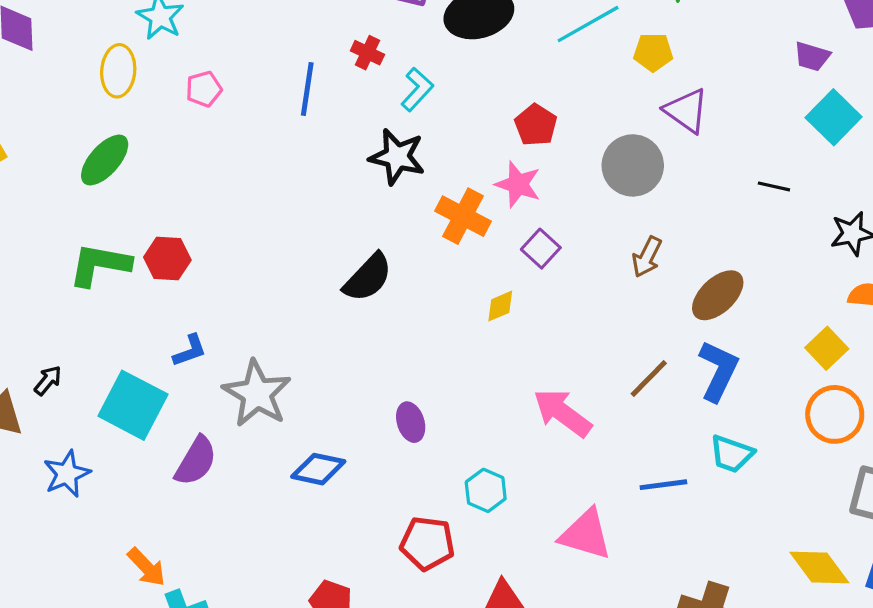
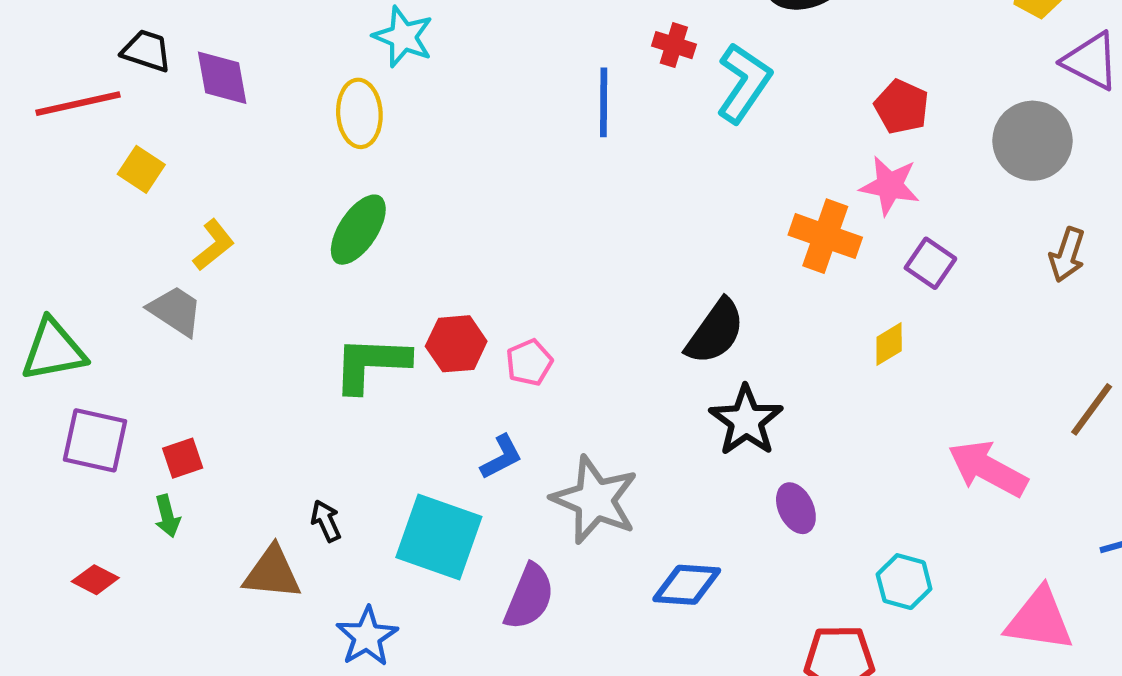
pink pentagon: (204, 89) -> (529, 362), moved
cyan L-shape: (417, 89) -> (744, 83), size x1.4
black star: (397, 157) -> (746, 421), moved, turned 30
black arrow: (48, 380) -> (326, 521), turned -56

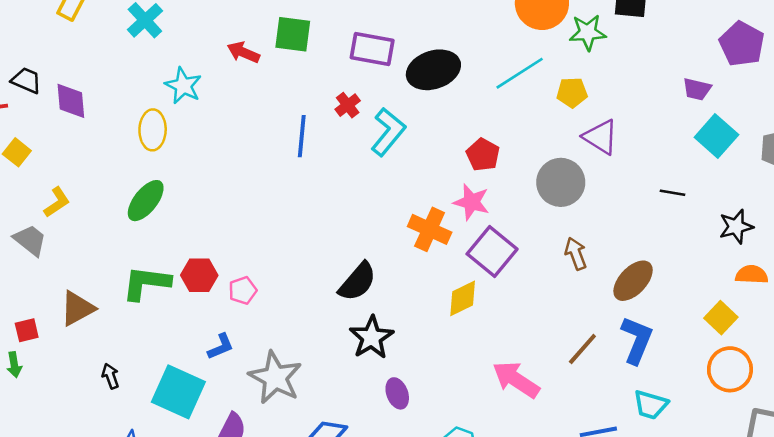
red cross: (674, 45) -> (348, 105), turned 30
brown arrow: (1067, 255) -> (576, 254), turned 136
purple square: (930, 263) -> (492, 252), size x1.6
yellow diamond: (889, 344) -> (463, 298), size x1.4
brown triangle: (272, 573) -> (77, 308), moved, turned -39

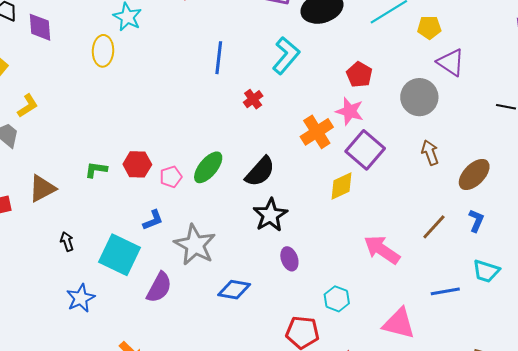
red cross: (348, 105) -> (253, 99), moved
green ellipse: (146, 201) -> (208, 167), moved
orange cross: (430, 229) -> (317, 132), turned 32
green L-shape: (146, 283) -> (96, 170), size x0.6
blue L-shape: (637, 340) -> (476, 221), size x0.6

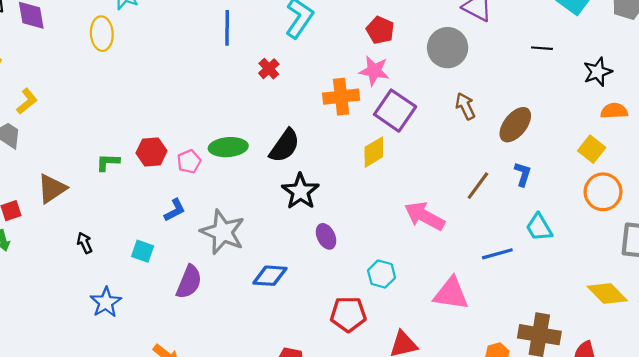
orange cross: (317, 132) -> (341, 97), turned 32
green ellipse: (208, 167) -> (228, 147), turned 52
cyan square: (119, 255) -> (143, 251), size x0.5
cyan trapezoid: (486, 271) -> (539, 227), turned 48

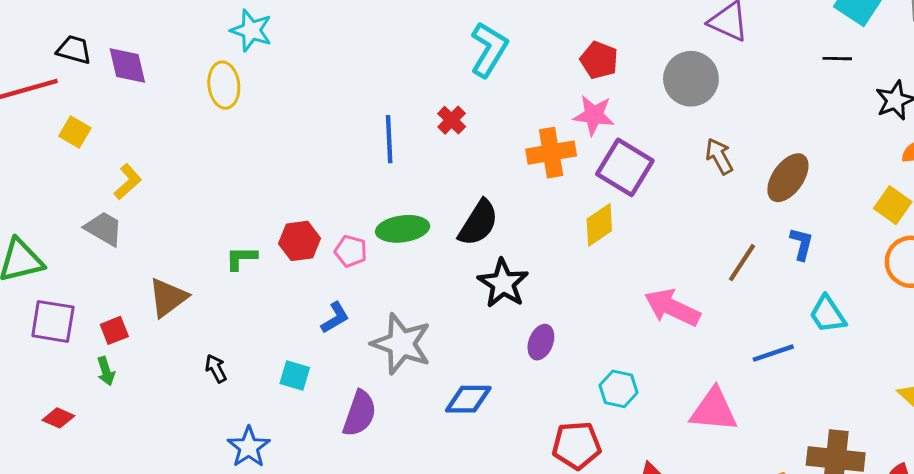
blue line: (227, 28) -> (389, 139), moved
black line: (542, 48) -> (837, 59), moved
pink pentagon: (189, 161) -> (351, 251), turned -30
purple ellipse: (326, 236) -> (541, 342), turned 50

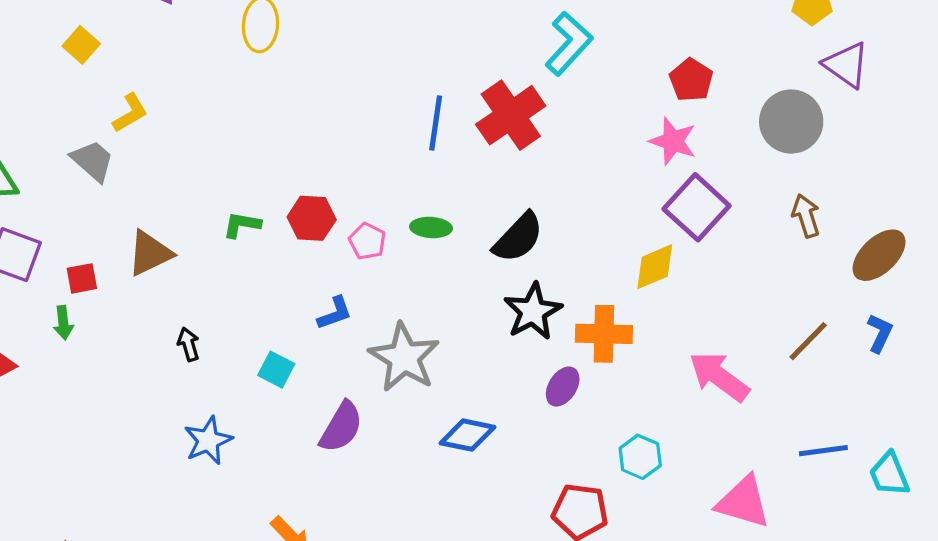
red cross: (452, 120) -> (511, 115), size x2.0
orange cross: (551, 153) -> (604, 334), moved
green ellipse: (403, 229) -> (431, 227), size x0.7
cyan trapezoid: (828, 314) -> (889, 474), moved

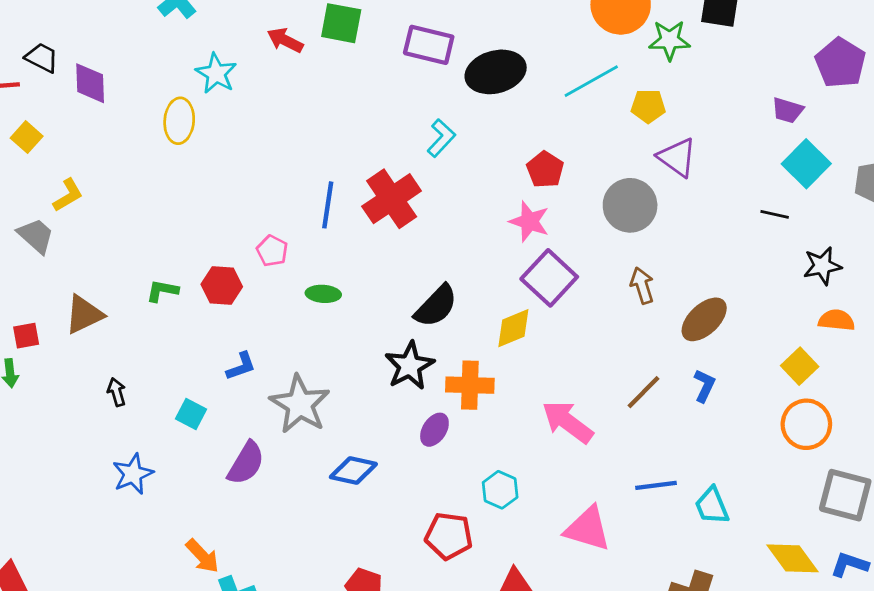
cyan L-shape: (569, 43) -> (441, 138), size x0.7
black semicircle: (518, 238) -> (436, 306), moved
pink pentagon: (367, 241) -> (272, 251), moved

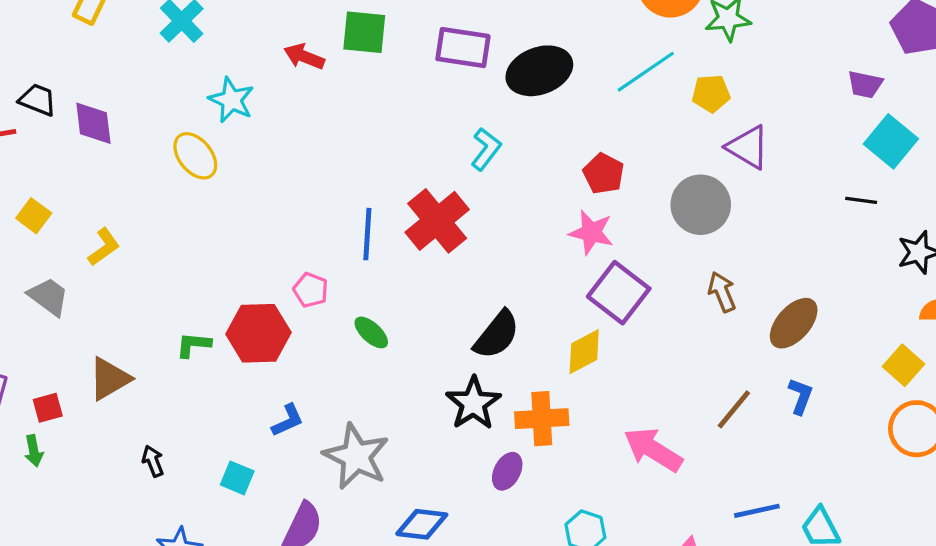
yellow ellipse: (179, 121) -> (195, 156), turned -39
yellow square: (27, 137) -> (34, 216), moved
yellow L-shape: (68, 195) -> (104, 247), moved
red hexagon: (222, 286) -> (258, 333), size x1.4
green ellipse: (323, 294) -> (371, 332), turned 44

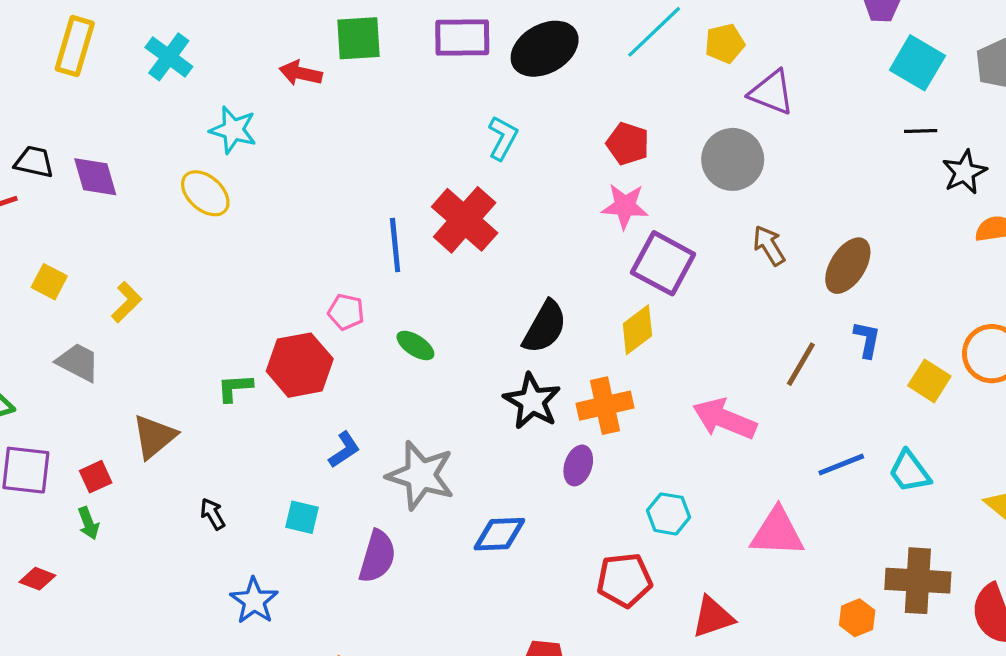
black line: (861, 200) -> (921, 131), moved
yellow square: (904, 365) -> (929, 381), moved

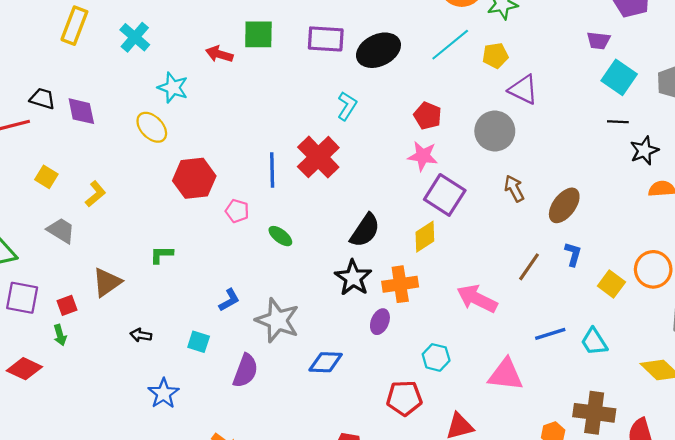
red hexagon: (300, 365) -> (194, 178), moved
black arrow: (213, 514) -> (141, 335), turned -54
red diamond: (37, 579) -> (24, 369), size x1.5

